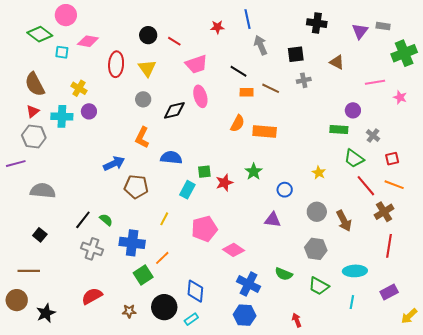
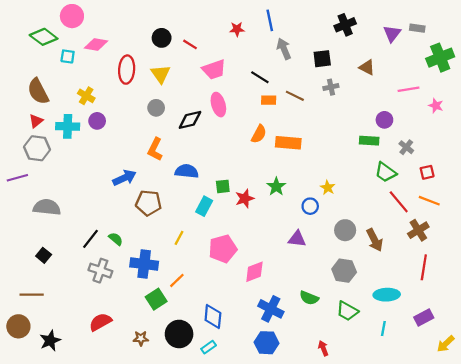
black cross: (317, 23) -> (345, 25), turned -30
yellow star: (319, 173) -> (328, 188), moved
pink diamond: (233, 250) -> (254, 272), turned -55

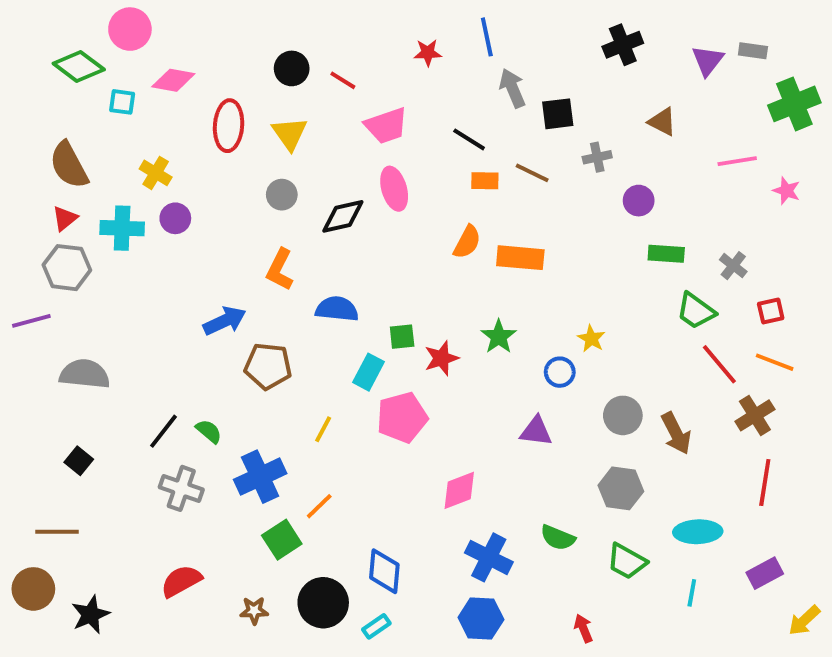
black square: (322, 59) -> (558, 114), moved
purple circle: (384, 120) -> (639, 201), moved
pink pentagon: (223, 249) -> (402, 417), moved
blue cross: (144, 264) -> (260, 477), turned -32

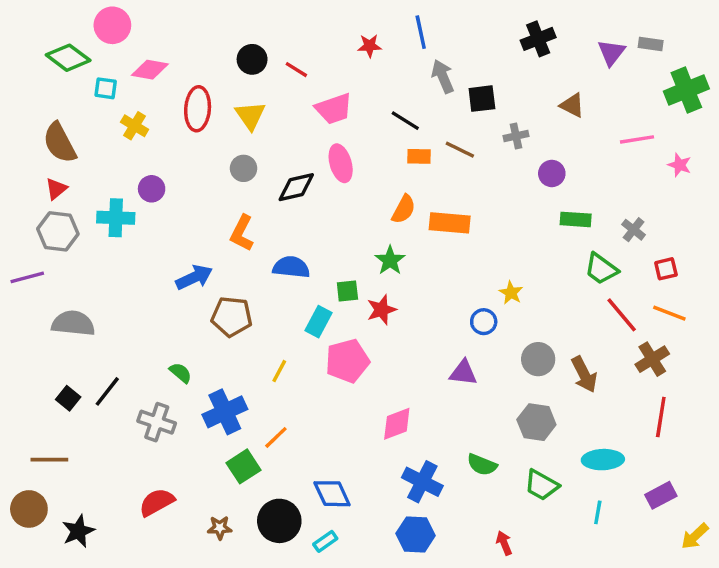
yellow cross: (156, 173) -> (135, 126), moved
cyan cross: (122, 228) -> (116, 218), moved
green star: (499, 337) -> (390, 260), moved
black line: (163, 431) -> (107, 391), moved
blue diamond: (384, 571) -> (332, 494), turned -30

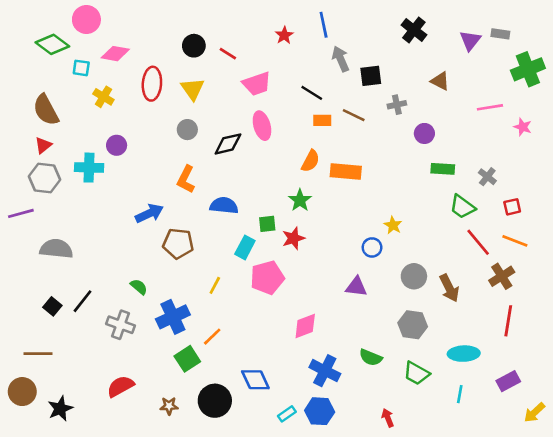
black cross: (538, 39) -> (414, 30), turned -30
red star: (370, 46) -> (284, 35), turned -30
cyan rectangle: (325, 541) -> (287, 414), moved

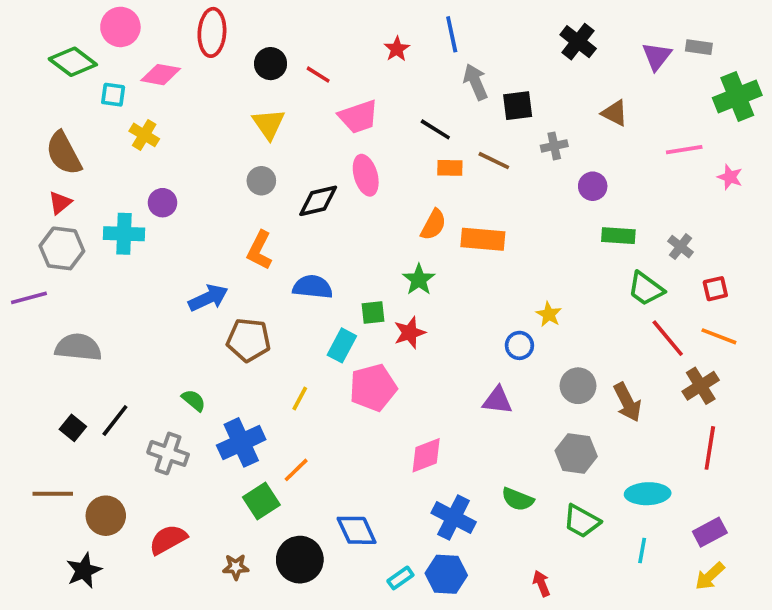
red ellipse: (152, 84) -> (212, 32), moved
brown circle: (22, 392) -> (106, 516), moved
yellow arrow: (534, 413) -> (710, 576), moved

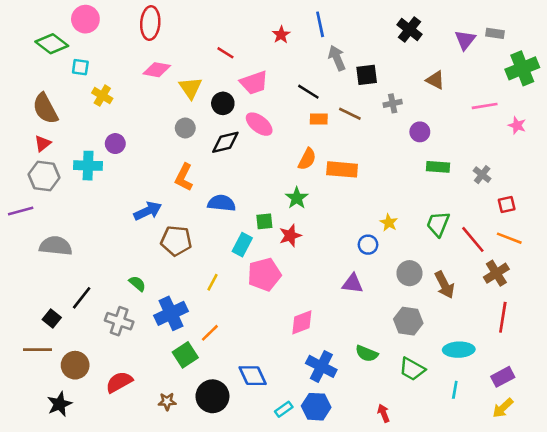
black circle: (271, 64) -> (223, 103), moved
pink diamond: (161, 75) -> (157, 70), moved
pink ellipse: (366, 175) -> (259, 124), turned -36
green trapezoid: (646, 289) -> (438, 224), moved, turned 76
black square: (73, 428) -> (52, 319), moved

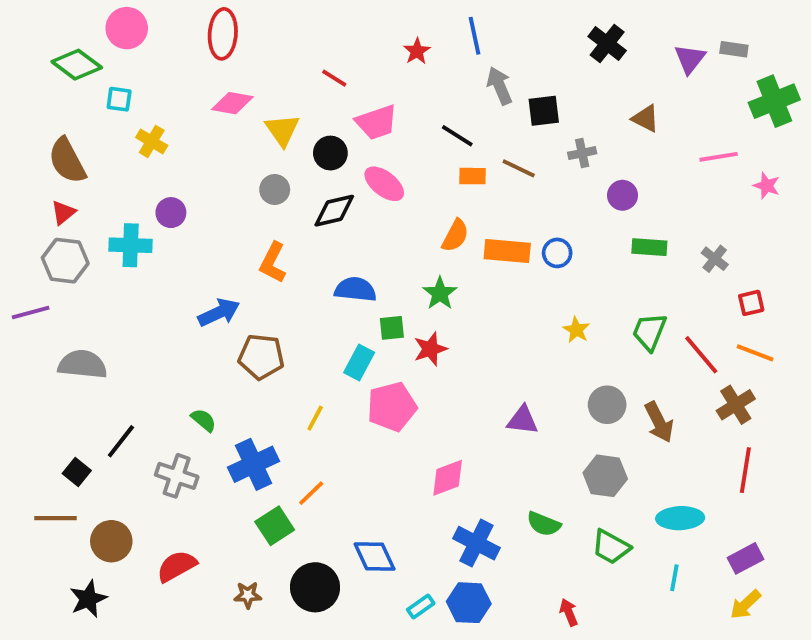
blue semicircle: (222, 203) -> (355, 289), moved
blue circle: (368, 245) -> (557, 253), moved

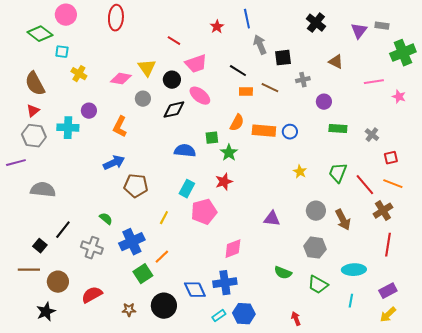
pink diamond: (232, 103) -> (121, 79), moved
orange L-shape: (273, 263) -> (120, 127), moved
green square: (392, 328) -> (212, 138), moved
blue cross: (476, 543) -> (225, 283), moved, turned -35

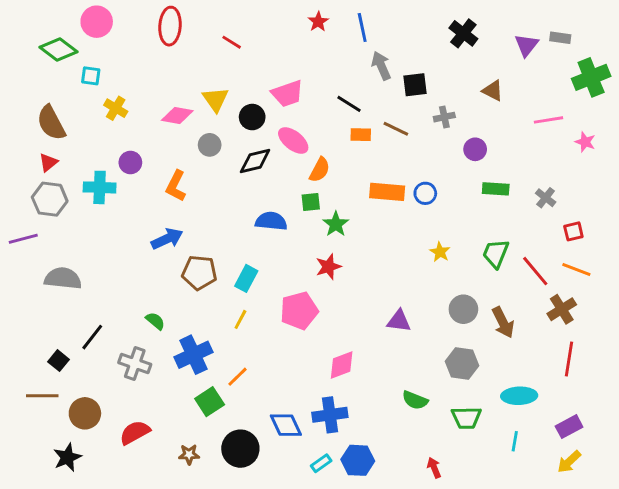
red star: (217, 27) -> (318, 22), moved
red line: (174, 41) -> (232, 42), moved
orange semicircle: (237, 123) -> (320, 170), moved
cyan rectangle: (187, 189) -> (246, 278), moved
green trapezoid: (318, 285) -> (466, 418), turned -30

